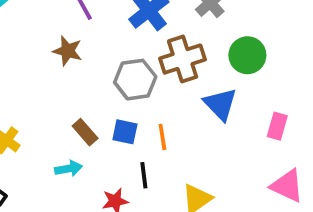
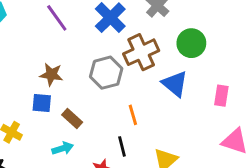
brown star: (68, 51) -> (51, 75), moved
blue square: (125, 132) -> (42, 103), moved

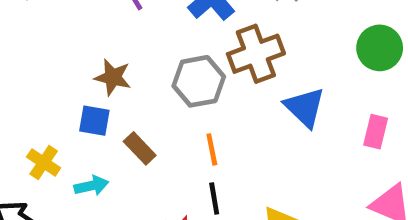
green circle: (191, 43) -> (380, 48), moved
orange line: (133, 115) -> (212, 149), moved
cyan arrow: (63, 148) -> (91, 186), moved

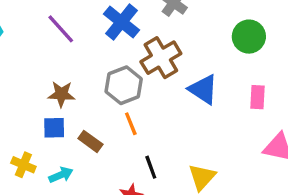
orange line: (212, 149) -> (131, 124), moved

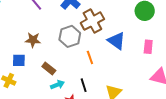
orange line: (131, 124) -> (90, 57), moved
blue square: (54, 128) -> (19, 60), moved
cyan arrow: (61, 175) -> (57, 85), moved

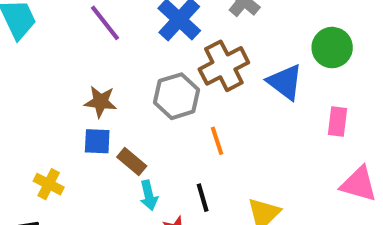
blue triangle: (116, 41) -> (285, 82), moved
blue square: (19, 60) -> (97, 141), moved
cyan arrow: (57, 85) -> (149, 195), turned 96

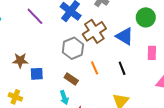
brown star: (100, 102) -> (20, 60), moved
brown rectangle: (132, 161) -> (71, 79), moved
black line: (203, 198) -> (122, 68), moved

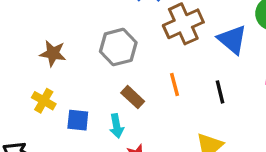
gray hexagon: (73, 48) -> (118, 47), moved
blue square: (37, 74) -> (78, 120), moved
yellow cross: (15, 97) -> (44, 101), moved

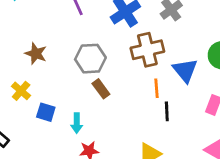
orange line: (174, 84) -> (156, 88), moved
brown rectangle: (133, 97) -> (101, 89), moved

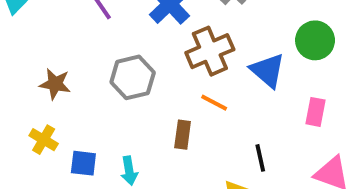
orange line: (156, 88) -> (214, 103), moved, turned -48
brown rectangle: (101, 89) -> (183, 135), moved, turned 54
black line: (167, 111) -> (260, 158), moved

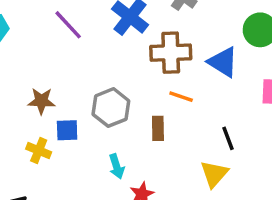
brown cross: (210, 51) -> (171, 53), turned 30
gray hexagon: (133, 77) -> (111, 108), moved
blue square: (83, 163) -> (67, 130), moved

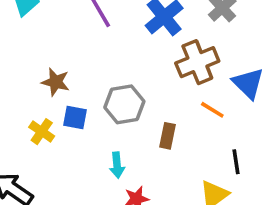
brown cross: (171, 53) -> (197, 62), turned -33
orange line: (181, 97) -> (212, 110), moved

